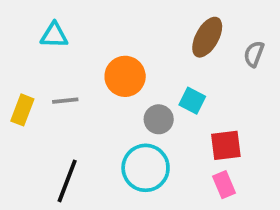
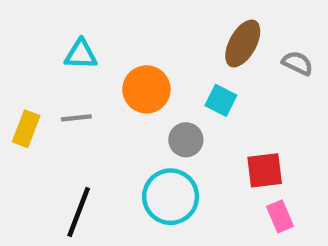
cyan triangle: (54, 35) -> (81, 54), moved
gray semicircle: (254, 54) -> (297, 63), turned 95
cyan square: (192, 101) -> (221, 100), moved
pink rectangle: (224, 185) -> (280, 216), moved

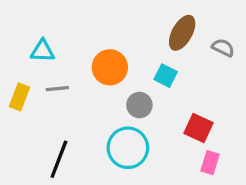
cyan triangle: (81, 54) -> (43, 51), moved
red square: (265, 170) -> (199, 128), turned 32
pink rectangle: (280, 216) -> (210, 163), turned 40

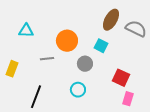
gray semicircle: (223, 48) -> (136, 29), size x1.5
gray line: (57, 89) -> (47, 59), moved
yellow rectangle: (20, 97) -> (12, 69), moved
cyan circle: (128, 148) -> (78, 90), size x0.6

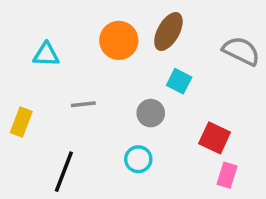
brown ellipse: (111, 20) -> (168, 32), moved
orange circle: (67, 41) -> (119, 40), moved

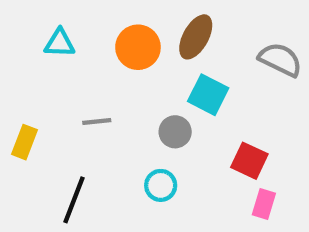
cyan triangle: (46, 55) -> (60, 43), moved
cyan square: (179, 81) -> (208, 95), size x1.4

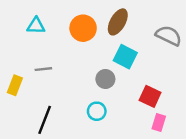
gray line: (97, 121) -> (43, 69), moved

